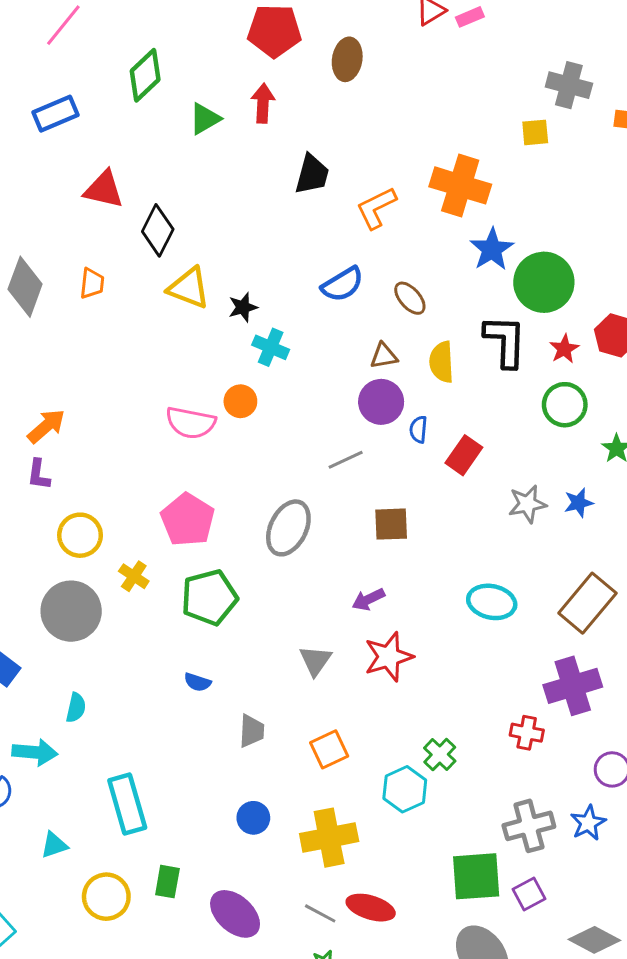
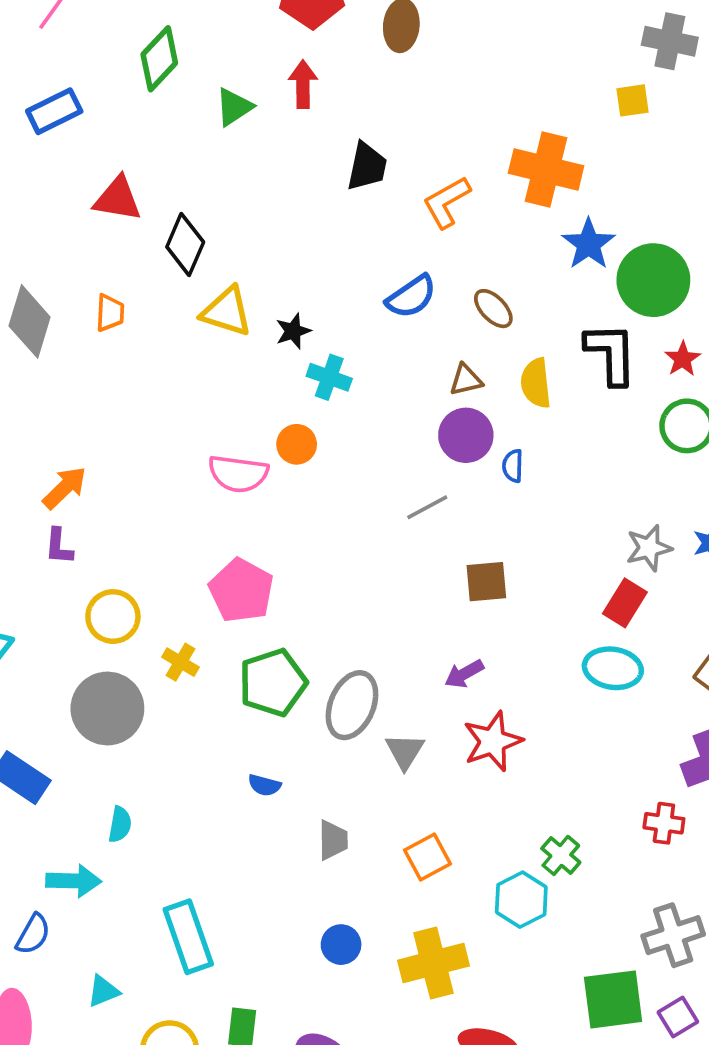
red rectangle: (464, 455) -> (625, 603), moved
gray ellipse: (288, 528) -> (352, 705), moved

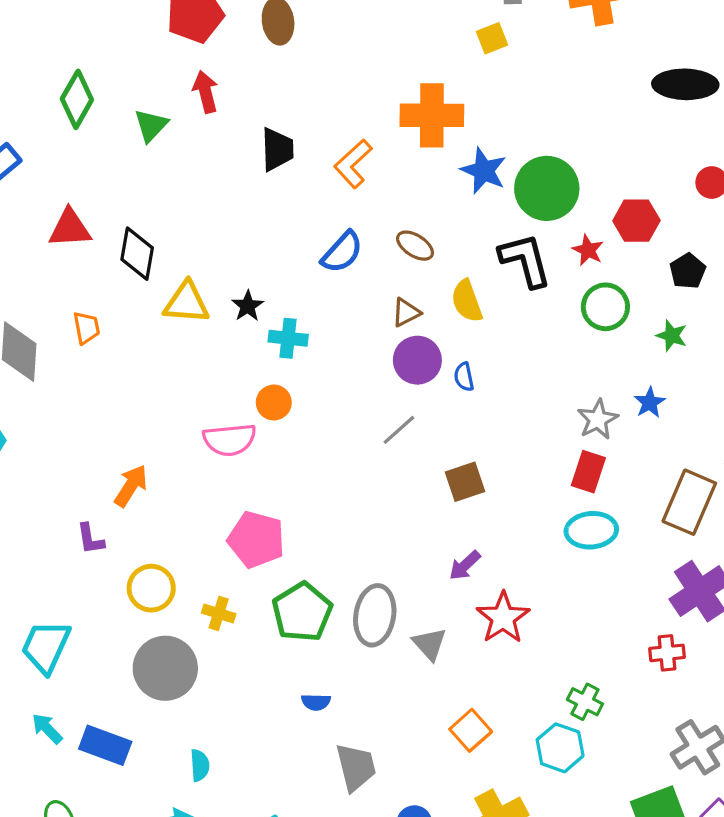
orange arrow: (65, 488) -> (131, 486), moved
gray trapezoid: (333, 840) -> (356, 767), moved, size x1.4

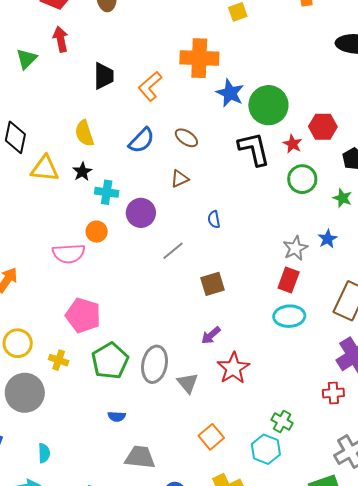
yellow semicircle: (467, 301) -> (84, 133), moved
purple circle: (417, 360) -> (141, 213), moved
gray trapezoid: (356, 767) -> (140, 457), turned -72

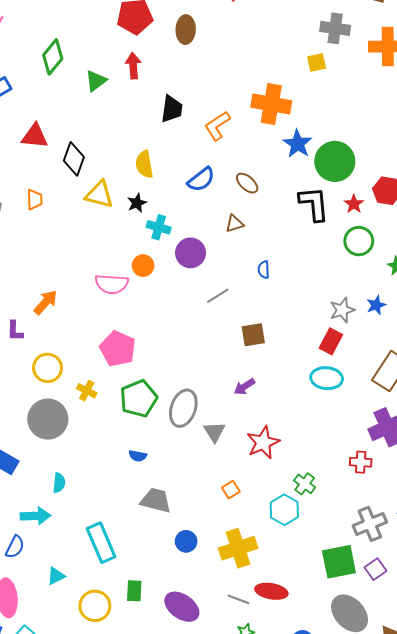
red star: (233, 368) -> (263, 443), moved
orange square: (211, 437) -> (231, 490), size x0.7

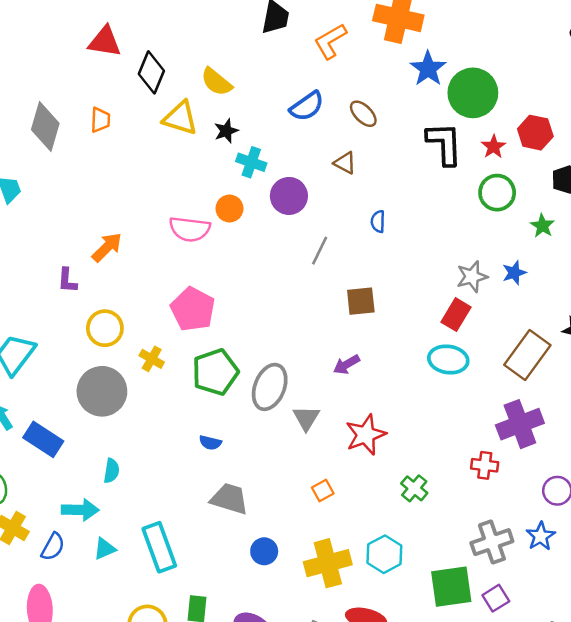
yellow semicircle: (144, 164) -> (216, 82), moved, turned -44
brown triangle: (234, 224) -> (345, 163), turned 42
gray line: (218, 296) -> (320, 251), turned -35
cyan hexagon: (284, 510) -> (384, 554), moved
cyan triangle: (56, 576) -> (105, 549), moved

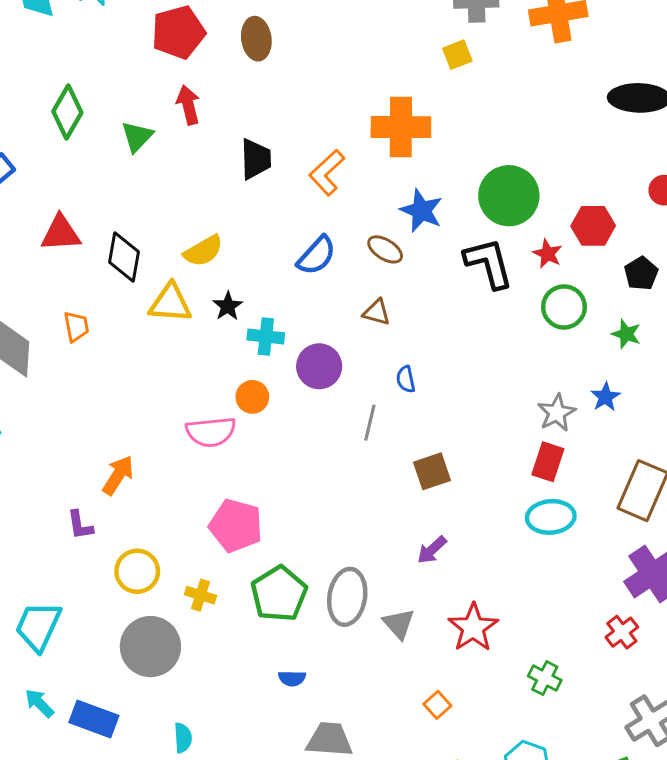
blue star: (428, 69) -> (421, 211), moved
yellow semicircle: (216, 82) -> (203, 251), turned -56
blue semicircle: (378, 221) -> (406, 379), moved
red cross: (485, 465) -> (622, 632), turned -32

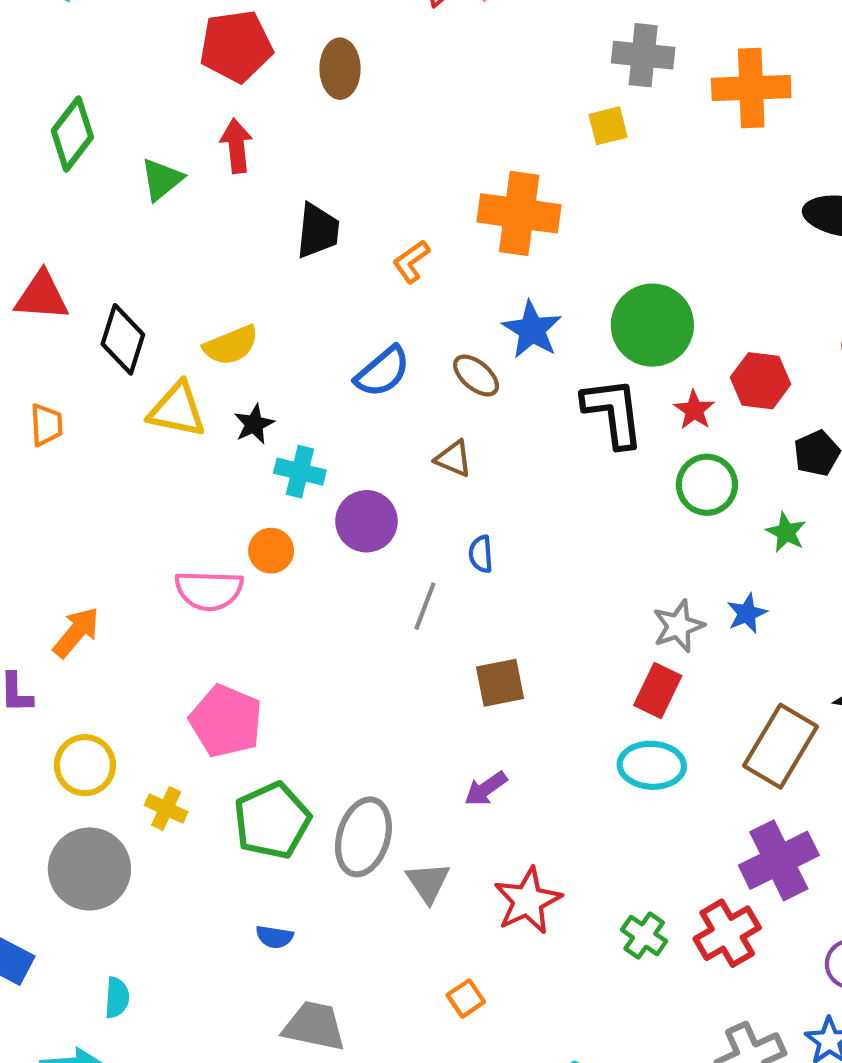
orange L-shape: (327, 173) -> (411, 262), size x0.7
red cross: (622, 632) -> (727, 933), size x1.4
green cross: (545, 678) -> (644, 936), moved

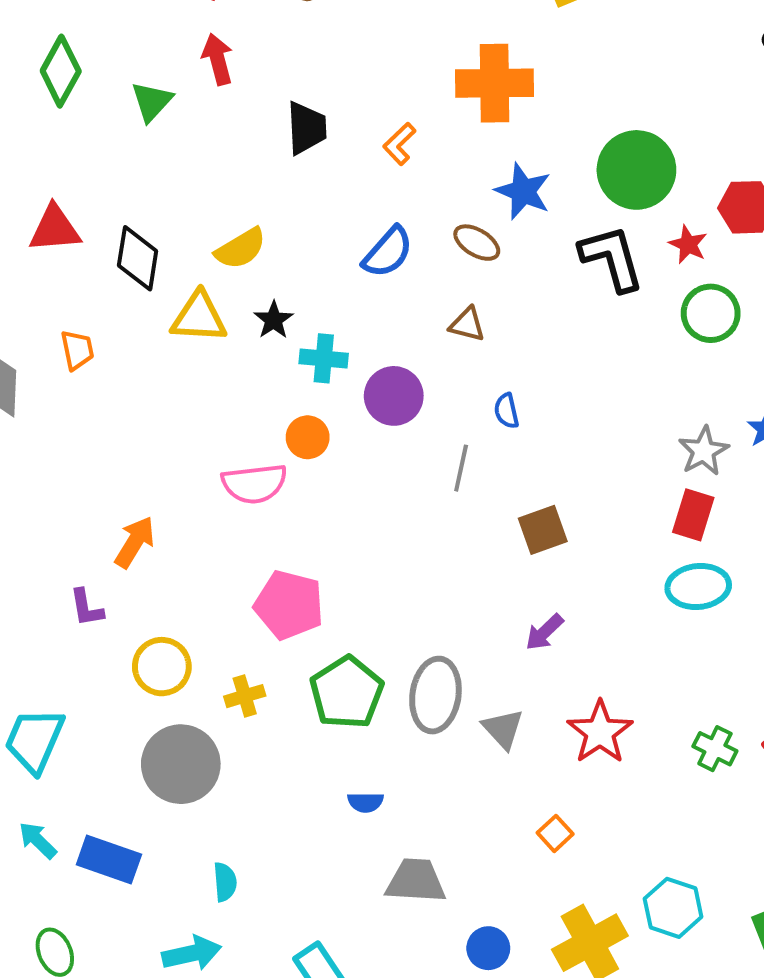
yellow cross: (166, 809) -> (245, 696), turned -33

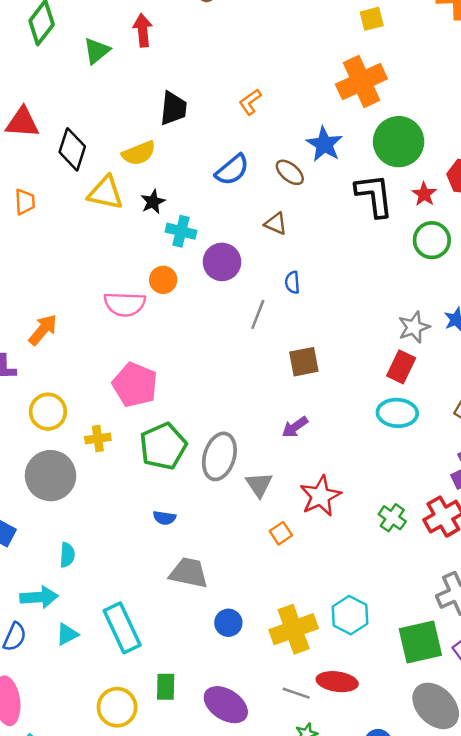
orange cross: (495, 83) -> (361, 81), moved, turned -33
black trapezoid: (306, 128) -> (173, 108), moved
orange square: (555, 833) -> (281, 533), moved

